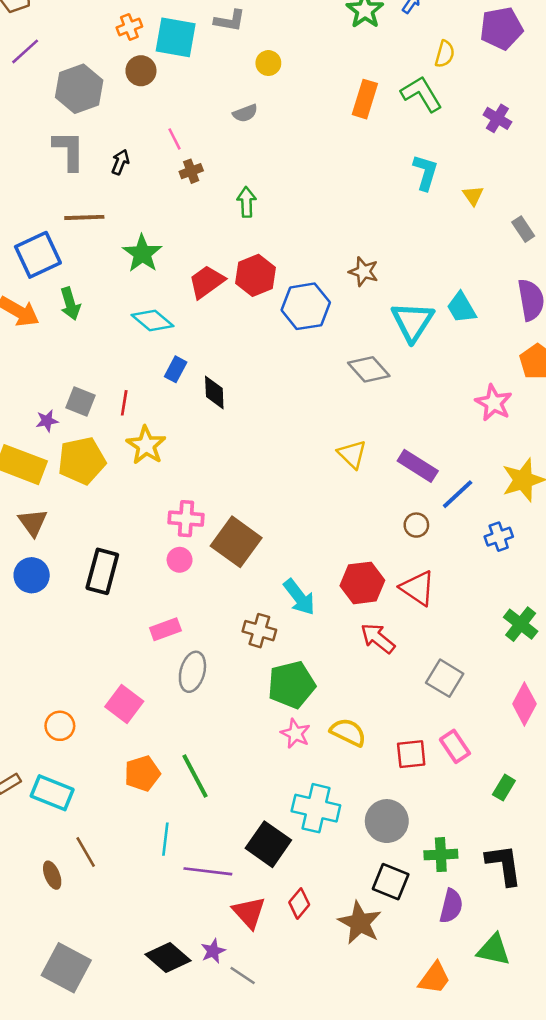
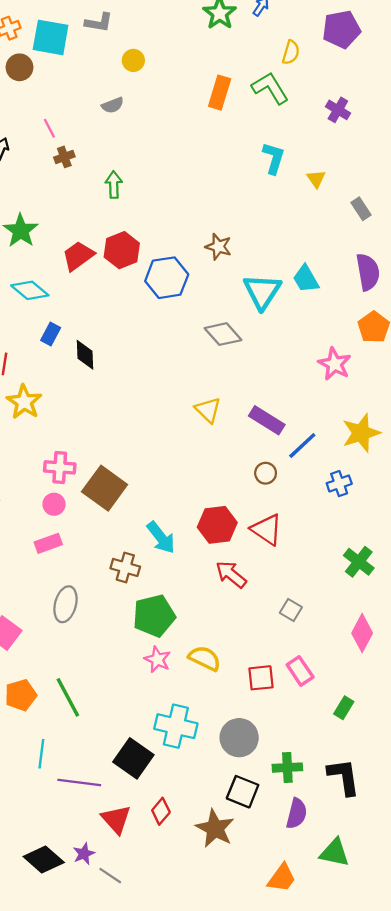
pink rectangle: (165, 629) -> (48, 543), moved
gray square: (445, 678) -> (291, 610), size x0.7

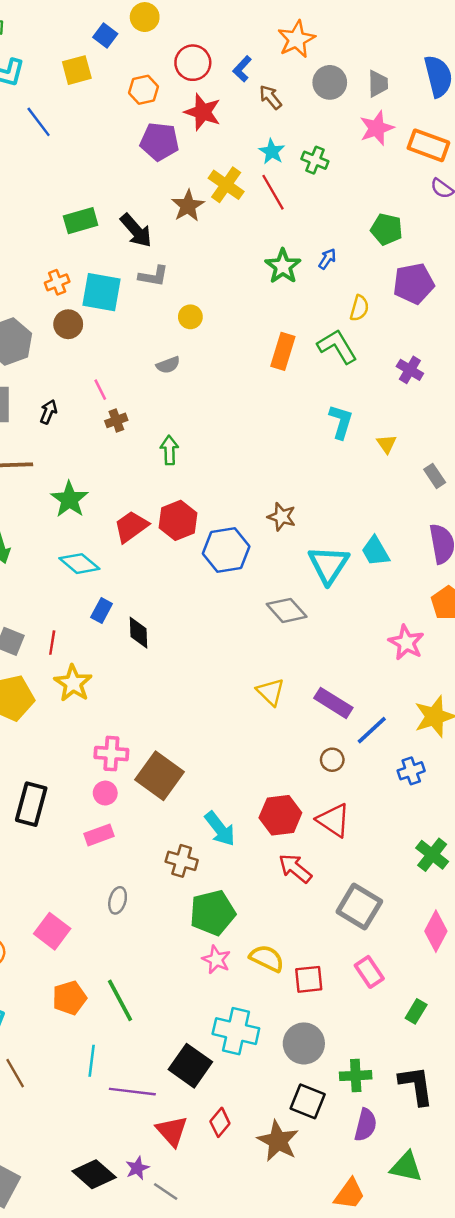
gray ellipse: (65, 604) -> (118, 900), size x0.7
gray square: (291, 610) -> (359, 907), size x1.8
red square: (261, 678) -> (309, 979), moved

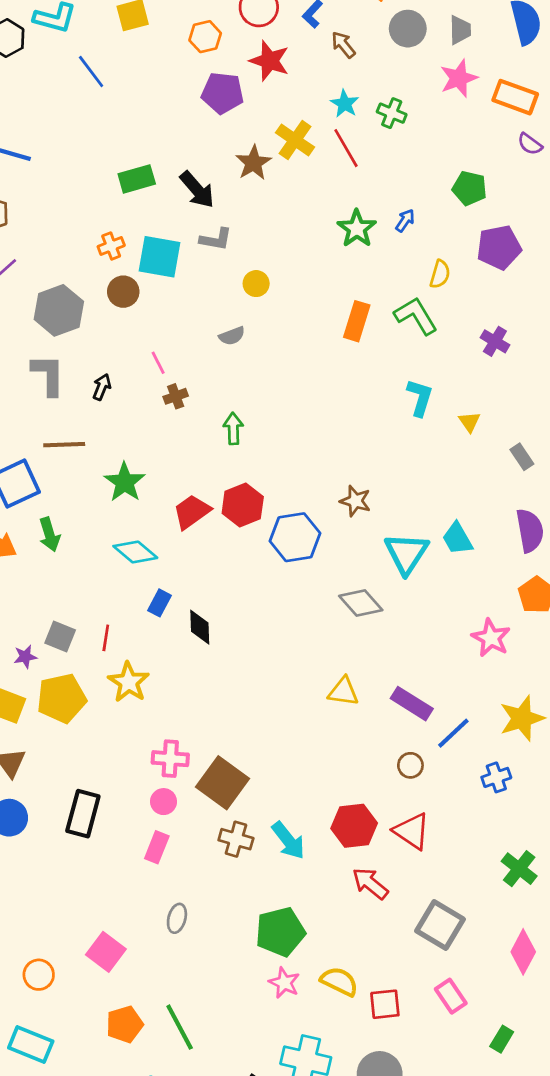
yellow triangle: (271, 692) -> (343, 692), turned -36
pink rectangle: (99, 835) -> (157, 847), turned -48
brown cross: (182, 861) -> (236, 839), moved

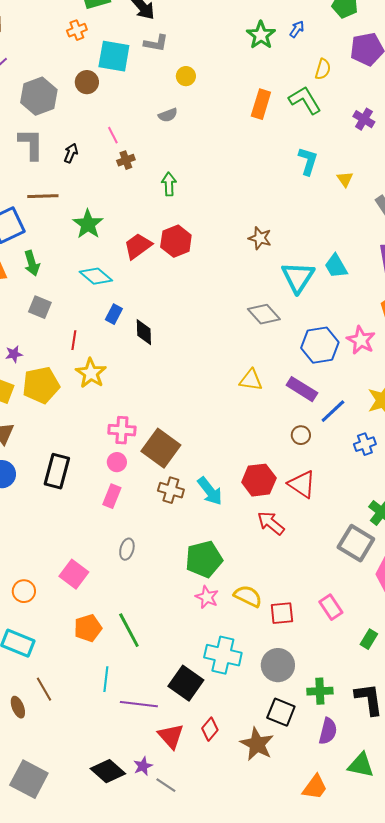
orange cross: (111, 246) -> (77, 30), moved
blue hexagon: (295, 537) -> (320, 345), moved
gray square: (60, 637) -> (40, 307), moved
gray square: (440, 925) -> (356, 543), moved

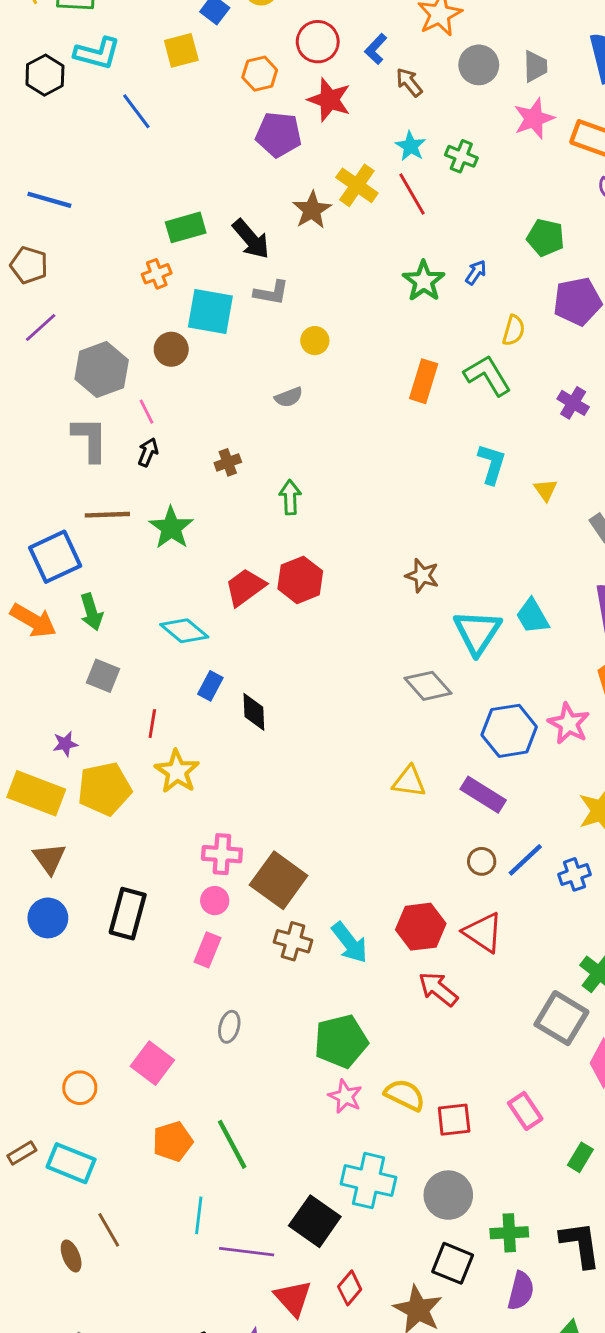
pink line: (113, 135) -> (147, 412), moved
green star: (88, 224) -> (171, 528), moved
blue line: (333, 411) -> (525, 860), moved

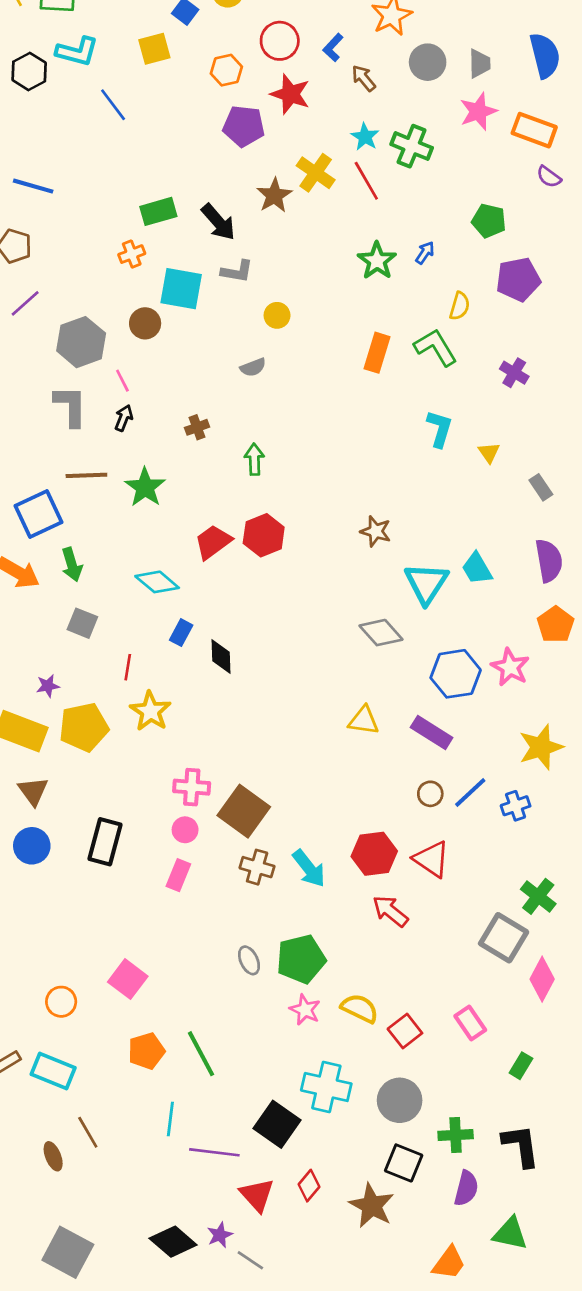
green cross: (461, 156) -> (412, 146), size x1.4
gray ellipse: (229, 1027) -> (249, 960), moved, turned -40
red square: (454, 1120) -> (405, 1031), turned -32

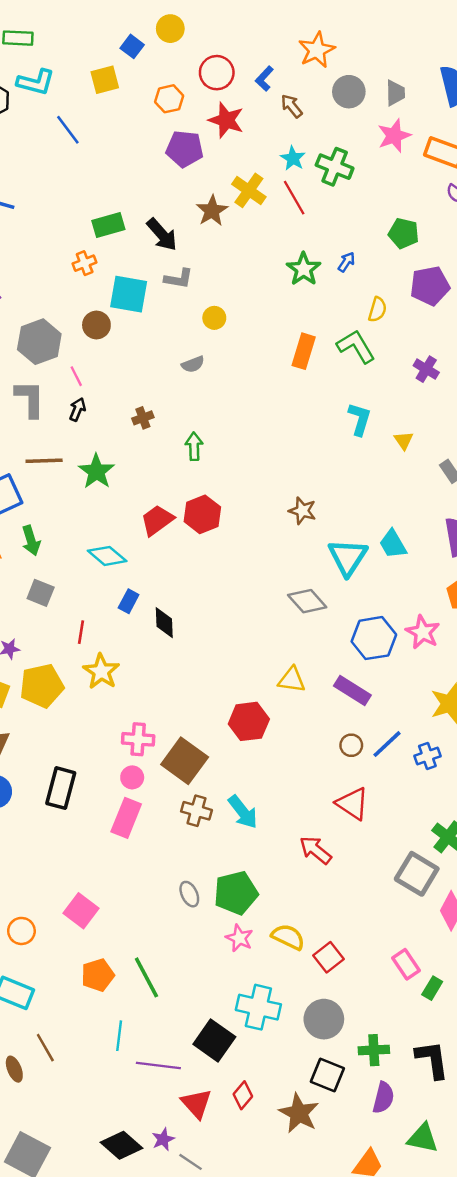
red hexagon: (374, 854) -> (249, 721), moved
pink rectangle: (178, 875) -> (126, 818), size x1.4
pink rectangle: (470, 1023) -> (406, 964), moved

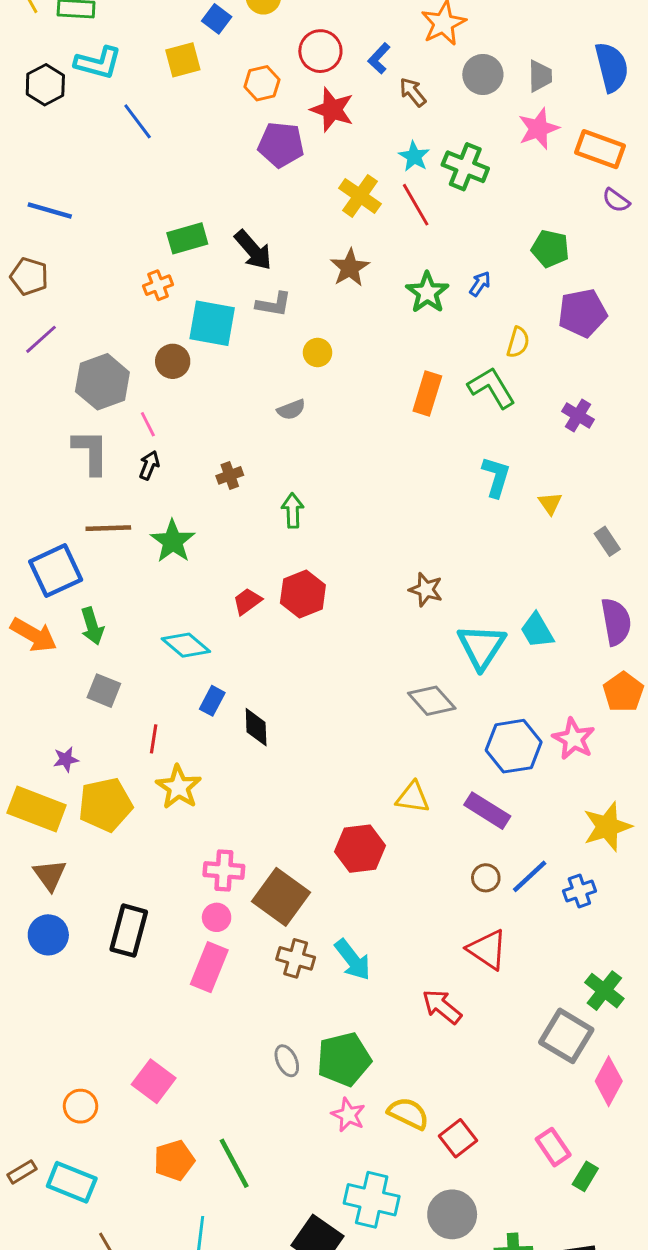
brown star: (212, 211) -> (350, 268), moved
red trapezoid: (157, 520) -> (247, 601), size x0.7

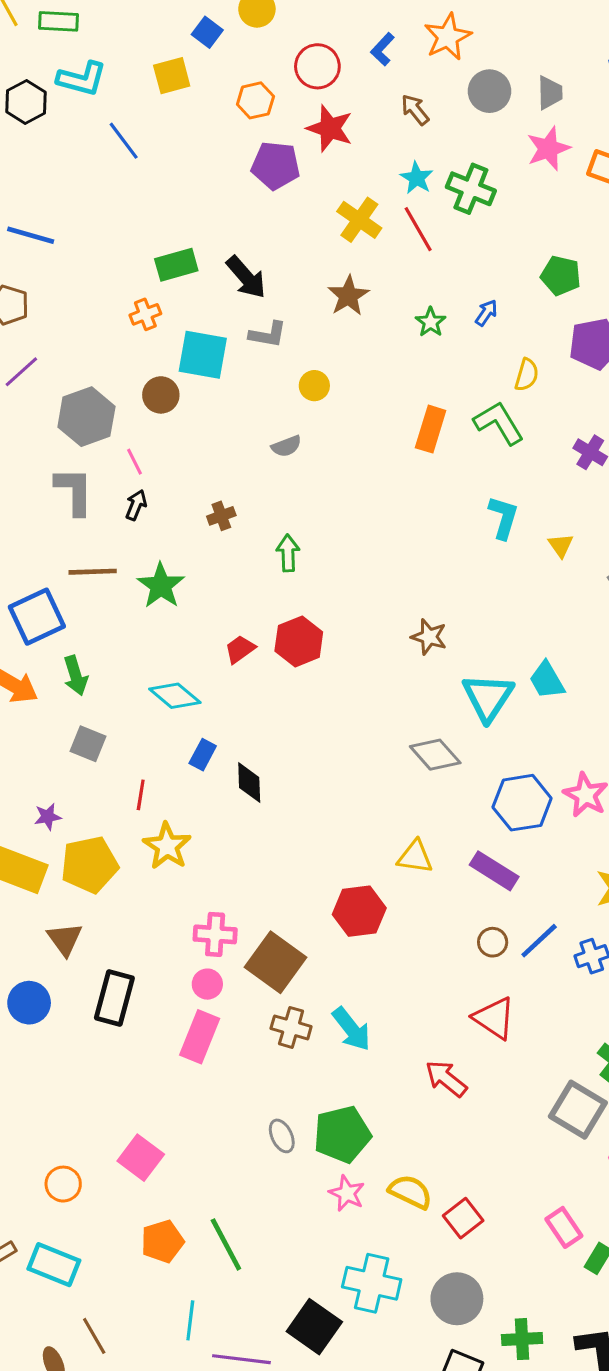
blue L-shape: (379, 58) -> (383, 49), moved
green star: (427, 293) -> (431, 322), size x0.7
brown triangle: (50, 875) -> (65, 939), moved

